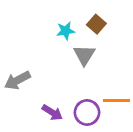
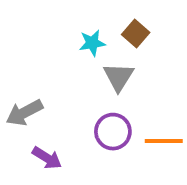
purple arrow: (52, 112) -> (47, 158), moved
purple circle: (87, 112) -> (113, 132), moved

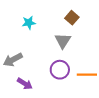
cyan star: (92, 43) -> (29, 23), moved

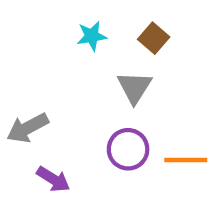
cyan star: (29, 23) -> (92, 36), moved

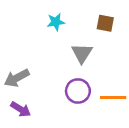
brown square: (154, 38) -> (105, 23), moved, turned -30
purple arrow: (53, 179) -> (21, 109), moved

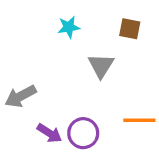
purple circle: (78, 91) -> (83, 133), moved
purple arrow: (21, 109) -> (49, 133), moved

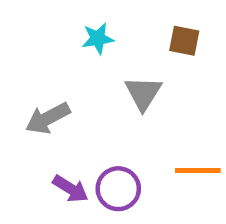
gray arrow: (21, 96) -> (48, 118), moved

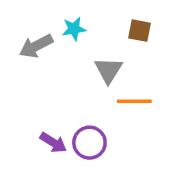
gray arrow: (48, 118) -> (36, 46), moved
orange line: (198, 171) -> (134, 101), moved

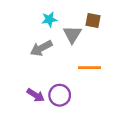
gray arrow: (36, 46) -> (41, 48), moved
gray triangle: (108, 70) -> (72, 34), moved

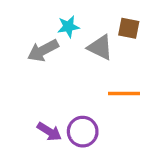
gray triangle: (72, 34) -> (100, 47), turned -36
gray arrow: (41, 48) -> (43, 51), moved

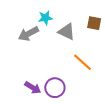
brown square: (129, 28) -> (94, 23), moved
orange line: (124, 93) -> (82, 62), turned 42

